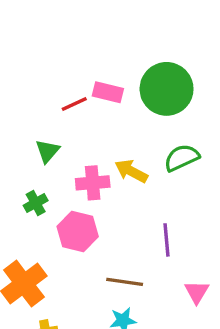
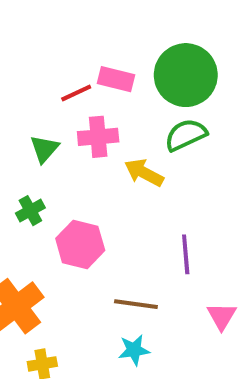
green semicircle: (182, 158) -> (186, 135), moved
pink cross: (93, 183) -> (98, 137), moved

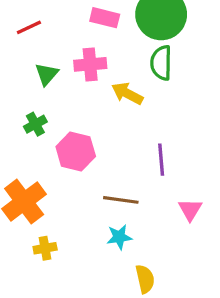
red line: (76, 93) -> (29, 27), moved
green semicircle: (186, 135) -> (161, 63), turned -64

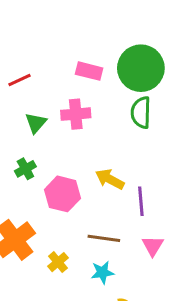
yellow arrow: (127, 93) -> (110, 179), moved
pink triangle: (190, 210) -> (153, 246), moved
yellow cross: (45, 248) -> (58, 262), moved, turned -30

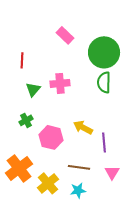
pink rectangle: (89, 71) -> (65, 35), moved, turned 30
red line: (20, 80) -> (22, 60), turned -63
yellow cross: (58, 262) -> (48, 183), size x1.5

